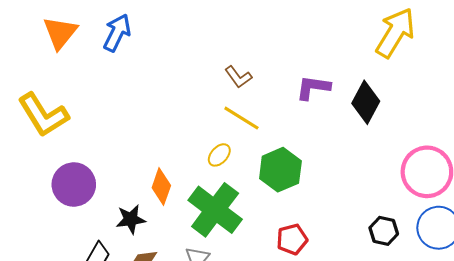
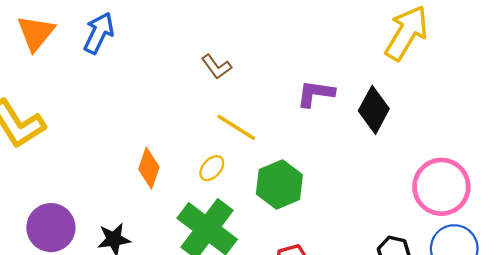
brown L-shape: (238, 77) -> (216, 67), moved
purple circle: (74, 184) -> (51, 228), moved
orange diamond: (161, 187) -> (149, 168), moved

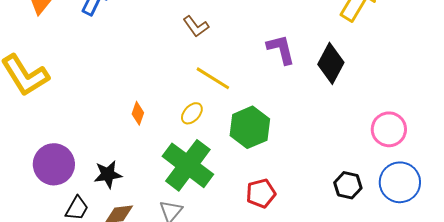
purple L-shape: (316, 94) -> (281, 49), turned 68
orange diamond: (149, 168) -> (138, 113), size x0.7
pink circle: (441, 187) -> (389, 129), size x0.7

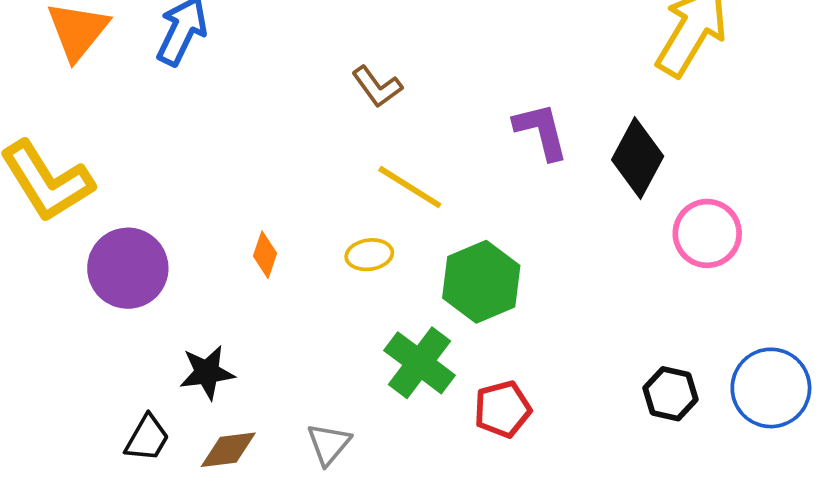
yellow ellipse: (192, 113) -> (369, 255), turned 40
pink circle: (389, 129) -> (707, 233), moved
purple circle: (54, 164) -> (128, 268), moved
green cross: (188, 165) -> (419, 363), moved, size x0.7

